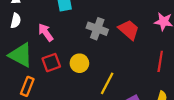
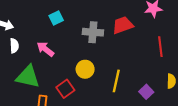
red trapezoid: (129, 30) -> (123, 25), turned -45
red square: (51, 63) -> (65, 89), moved

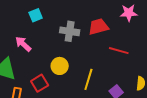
red line: (160, 47) -> (119, 51), moved, turned -72

